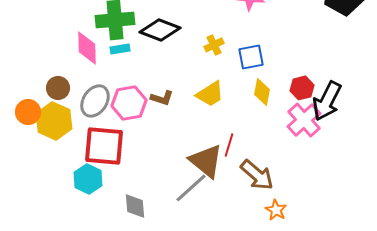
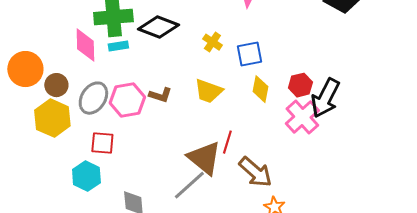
yellow cross: (214, 45) -> (212, 42), turned -30
yellow trapezoid: (210, 94) -> (208, 91), turned 52
orange circle: (28, 112) -> (25, 69), moved, size x1.4
red square: (104, 146) -> (102, 143), size x0.6

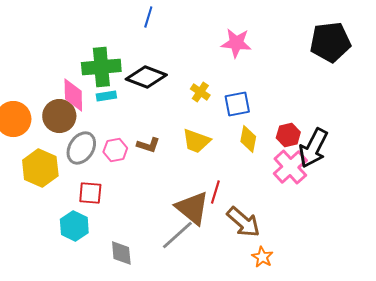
brown circle: (56, 85) -> (59, 116), moved, size x1.4
pink hexagon: (127, 100) -> (115, 150), size x0.7

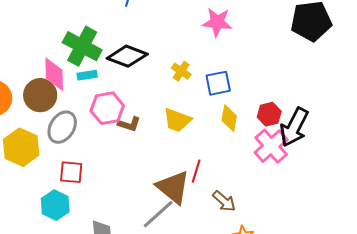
green cross: (101, 67) -> (82, 46), turned 33
pink hexagon: (115, 150) -> (107, 108), moved, size x1.4
brown arrow: (243, 222) -> (224, 201), size x0.7

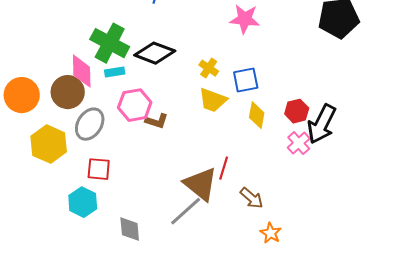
yellow trapezoid: (177, 120) -> (213, 100), moved
pink cross: (271, 146) -> (299, 143), size x0.7

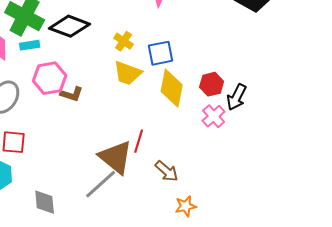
yellow diamond: (257, 115) -> (172, 88), size x1.4
black arrow: (322, 124) -> (237, 97), size x0.7
orange star: (271, 233) -> (186, 206), turned 30

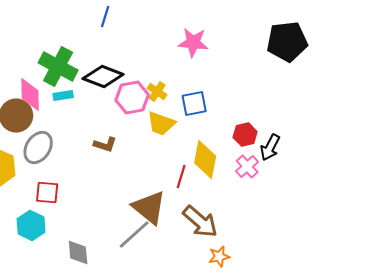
pink hexagon: (50, 78) -> (132, 98), moved
yellow diamond: (172, 88) -> (205, 160), moved
red line: (139, 141) -> (181, 176), moved
brown arrow: (167, 171) -> (200, 222), size x1.5

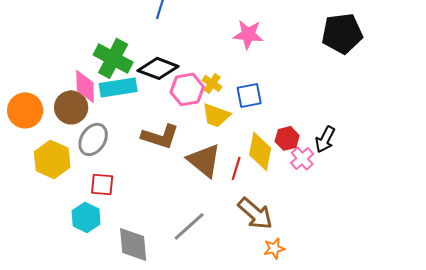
cyan rectangle: (63, 96) -> (118, 87), size x1.8
red hexagon: (245, 134) -> (287, 138), moved
brown L-shape: (105, 144) -> (160, 136), size x1.6
brown triangle: (149, 208) -> (204, 160), moved
gray diamond: (78, 252) -> (133, 244), size x1.4

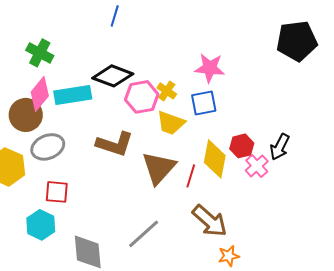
pink star: (248, 34) -> (210, 68), moved
green cross: (113, 58) -> (40, 53), moved, size x0.7
pink diamond: (85, 86) -> (40, 94), turned 40
gray ellipse: (93, 139) -> (48, 147), turned 36
brown triangle: (204, 160) -> (159, 168), turned 33

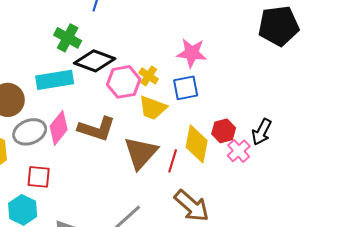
green cross: (40, 53) -> (68, 38), moved
pink diamond: (40, 94) -> (59, 128), moved

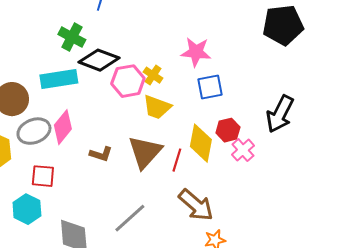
blue square: (186, 88) -> (210, 87), moved
brown L-shape: (97, 129) -> (101, 154), moved, size x0.6
black arrow: (262, 132) -> (280, 114), moved, size x1.4

